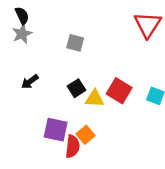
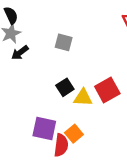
black arrow: (30, 82) -> (20, 53), moved
red square: (119, 91) -> (107, 90), turned 30

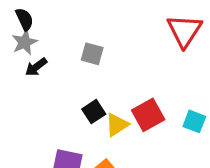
yellow triangle: (83, 98) -> (117, 125), turned -36

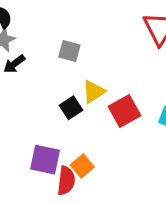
yellow triangle: (117, 125) -> (94, 92), moved

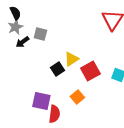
gray square: (69, 51) -> (40, 34), moved
orange square: (82, 166) -> (77, 97), moved

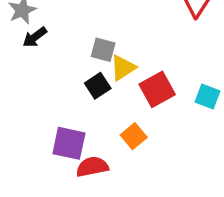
gray square: (40, 34) -> (103, 50), moved
red semicircle: (54, 114) -> (92, 167), turned -108

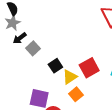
gray square: (103, 50) -> (33, 48), moved, turned 32
yellow triangle: (123, 68) -> (70, 77), moved

